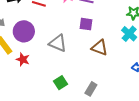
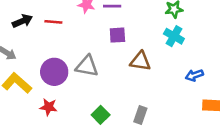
purple circle: (24, 31) -> (54, 72), moved
red star: (23, 59) -> (49, 107), moved

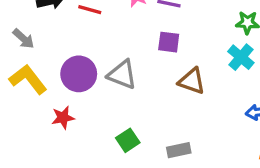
red star: (49, 107) -> (63, 118), turned -30
gray rectangle: (140, 115) -> (179, 150), turned 48

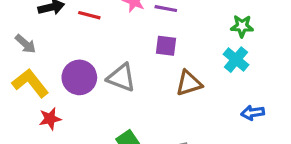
brown triangle: (192, 81) -> (189, 83), turned -36
red star: (63, 118) -> (50, 119), moved

